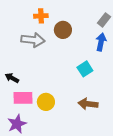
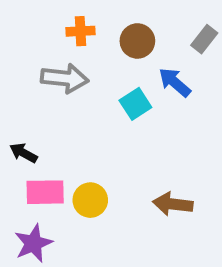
brown circle: (63, 30) -> (137, 41), moved
blue arrow: (101, 42) -> (175, 82), moved, turned -60
cyan square: (85, 69) -> (135, 104), moved

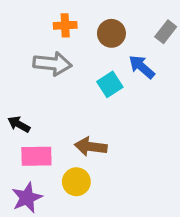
yellow circle: (90, 200) -> (76, 182), moved
brown arrow: (173, 204) -> (91, 147), moved

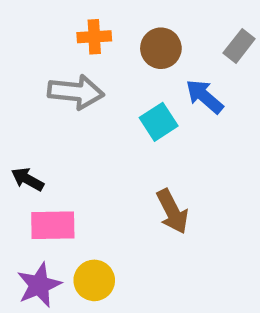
brown arrow: (91, 147) -> (172, 211), moved, turned -124
yellow circle: (76, 182) -> (94, 280), moved

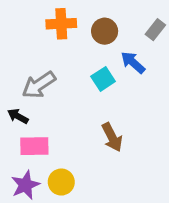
orange cross: (94, 37) -> (61, 24), size x1.4
gray arrow: (76, 92) -> (39, 85), moved, turned 140

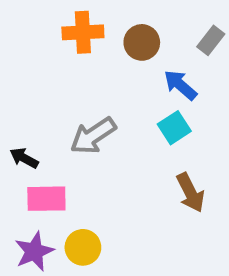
cyan square: (103, 79) -> (174, 128), moved
gray arrow: (39, 85) -> (93, 136), moved
brown arrow: (112, 137) -> (190, 193), moved

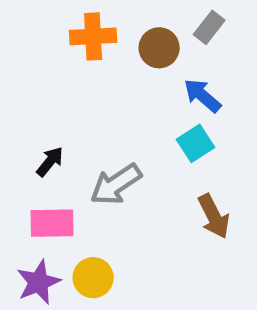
gray rectangle: (211, 40) -> (209, 27), moved
gray arrow: (93, 136) -> (116, 184), moved
black arrow: (24, 158) -> (50, 162), moved, turned 100

